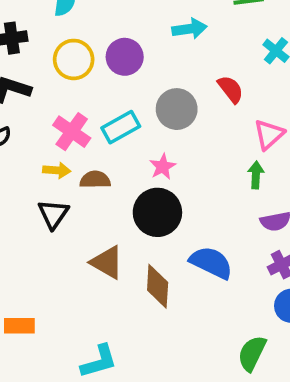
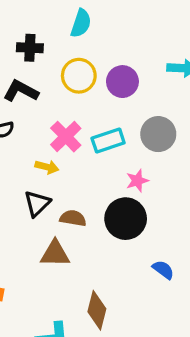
brown semicircle: (95, 180) -> (73, 218), moved
brown triangle: (107, 262) -> (55, 254), moved, turned -40
blue semicircle: (211, 263) -> (163, 270), size x0.6
brown diamond: (158, 286) -> (97, 310), moved

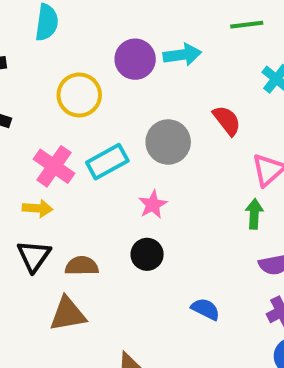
yellow circle: (79, 76) -> (79, 95), moved
purple circle: (122, 82) -> (135, 59), moved
black circle: (126, 219) -> (147, 254), size x0.6

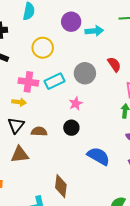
purple circle: (135, 59) -> (71, 22), moved
pink cross: (54, 166) -> (28, 82), turned -30
blue semicircle: (205, 309) -> (98, 156), size x1.6
brown triangle: (68, 314) -> (20, 155), moved

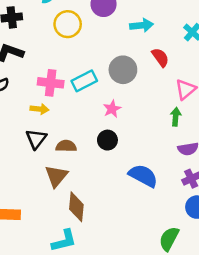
cyan arrow: (94, 31) -> (142, 25), moved
yellow circle: (43, 48) -> (68, 24), moved
brown triangle: (20, 155) -> (56, 176), moved, turned -42
brown diamond: (61, 186) -> (76, 207), moved

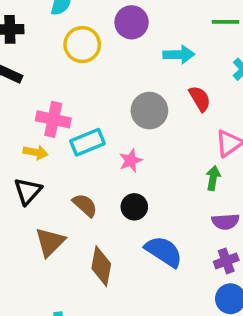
cyan rectangle: (84, 81) -> (87, 142), moved
black circle: (107, 140) -> (134, 207), moved
brown semicircle: (66, 146) -> (85, 205), moved, turned 36
brown diamond: (76, 207) -> (101, 266), moved

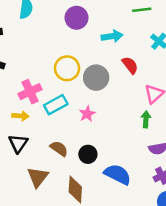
yellow circle: (82, 45) -> (67, 68), moved
pink cross: (53, 119) -> (30, 92), turned -30
black circle: (134, 207) -> (88, 154), moved

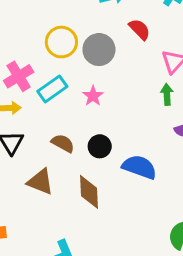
brown triangle: (38, 177) -> (40, 182), turned -40

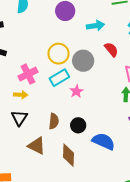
cyan rectangle: (52, 89) -> (59, 78), moved
brown semicircle: (63, 143) -> (54, 121), turned 63

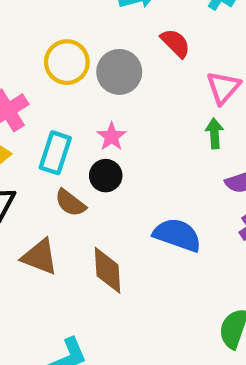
cyan rectangle: (59, 78) -> (55, 153), moved, turned -36
brown semicircle: (54, 121) -> (70, 203), turned 126
black circle: (78, 125) -> (106, 176), moved

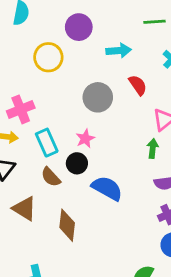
yellow circle: (67, 62) -> (48, 57), moved
cyan rectangle: (55, 153) -> (47, 143), turned -52
blue semicircle: (177, 235) -> (107, 188), moved

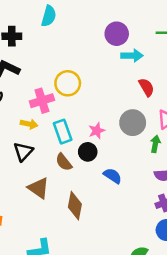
purple circle: (79, 27) -> (117, 34), moved
yellow circle: (48, 57) -> (68, 83), moved
gray circle: (98, 97) -> (133, 123), moved
blue semicircle: (107, 188) -> (113, 176), size x0.7

